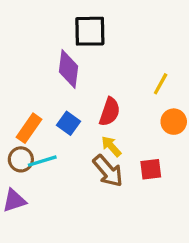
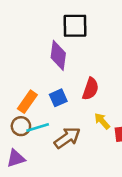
blue square: (68, 123) -> (58, 98), turned 30
yellow arrow: (111, 146) -> (102, 121), moved
brown arrow: (108, 171) -> (67, 138), moved, turned -84

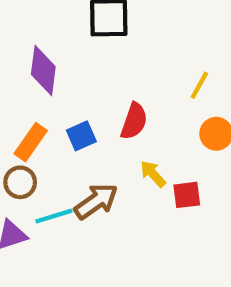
purple diamond: (58, 55) -> (43, 71), moved
cyan line: (38, 127) -> (54, 216), moved

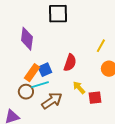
orange rectangle: (31, 142) -> (32, 73), moved
brown circle: (20, 182) -> (26, 92), moved
cyan line: (54, 216) -> (40, 85), moved

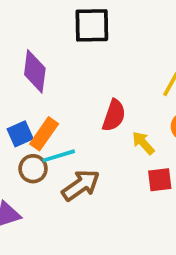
blue square: (45, 70) -> (20, 134), moved
yellow arrow: (79, 88) -> (143, 143), moved

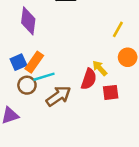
red semicircle: (114, 115) -> (89, 79), moved

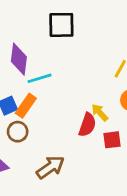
cyan line: (44, 77) -> (39, 78), moved
brown arrow: (58, 96) -> (50, 167), moved

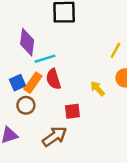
red semicircle: (87, 125) -> (53, 79), moved, turned 144
red square: (112, 140) -> (72, 111), moved

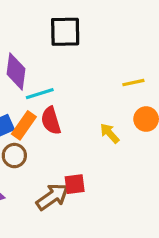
yellow line: (115, 50) -> (133, 83), turned 49
red square: (72, 111) -> (75, 184), moved

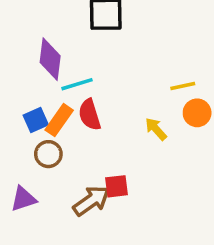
yellow line: (133, 83) -> (183, 86), moved

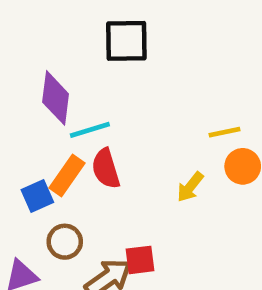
blue square: (36, 120) -> (37, 196), moved
yellow arrow: (156, 129) -> (190, 187), turned -100
brown circle: (48, 154) -> (65, 242), moved

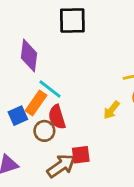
cyan line: (90, 130) -> (50, 89), moved, turned 55
red semicircle: (106, 169) -> (57, 117), moved
brown circle: (65, 242) -> (44, 131), moved

